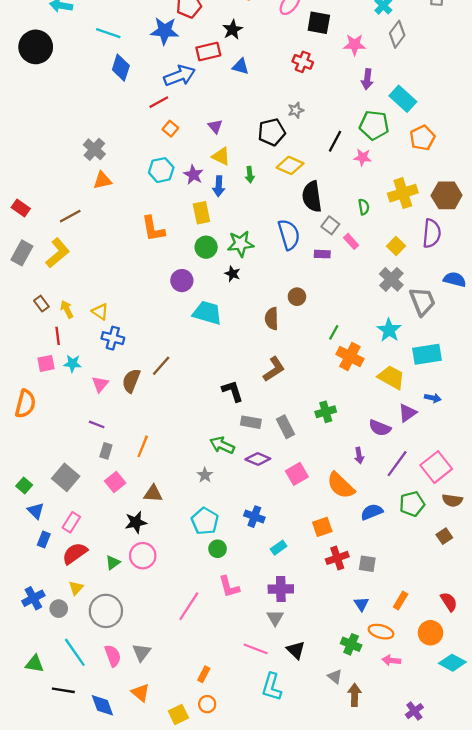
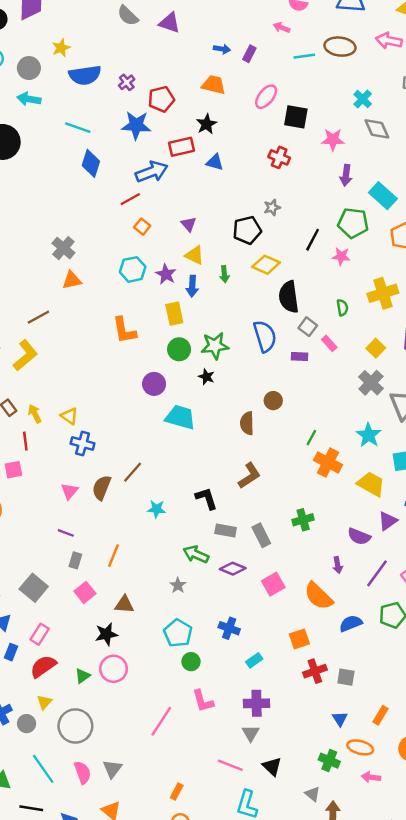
gray diamond: (397, 34) -> (377, 129), turned -60
cyan star: (73, 363) -> (156, 509), moved

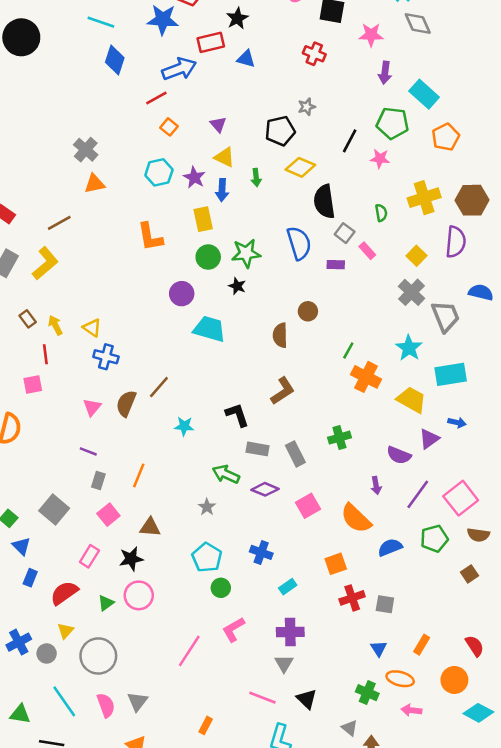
pink rectangle: (40, 634) -> (89, 556), moved
pink L-shape: (203, 701) -> (233, 629), turned 75

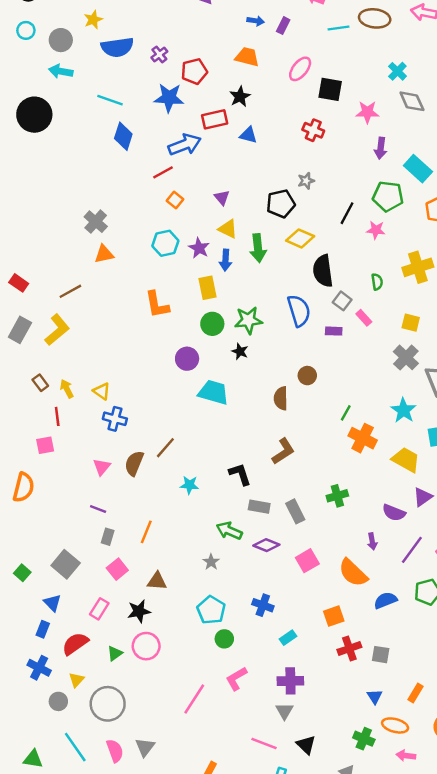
green arrow: (256, 177) -> (258, 248), size x1.6
yellow square: (417, 256) -> (411, 323), turned -30
blue triangle: (21, 546) -> (52, 603), moved
blue cross: (19, 642) -> (39, 668), moved, turned -35

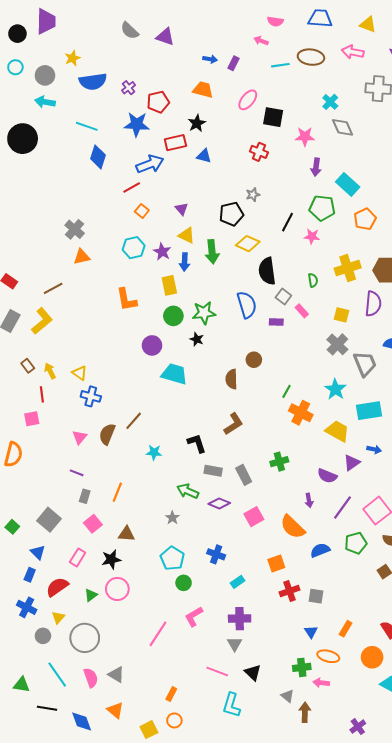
green cross: (364, 739) -> (302, 667), turned -30
gray triangle: (145, 747) -> (116, 675), turned -36
pink arrow: (406, 756) -> (321, 683), moved

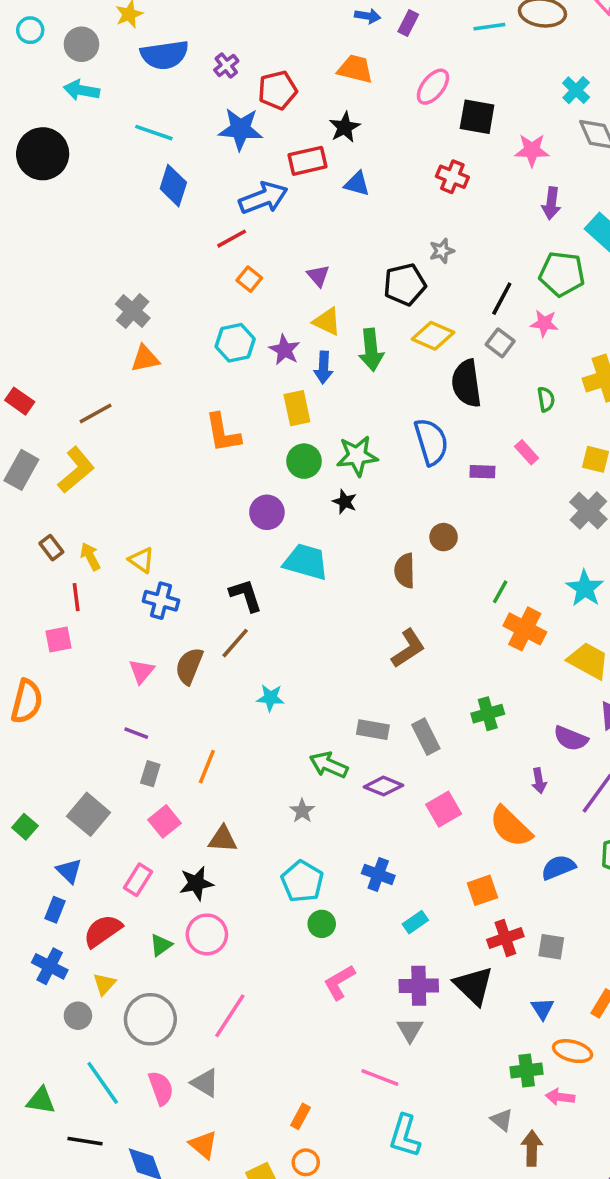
gray square: (283, 297) -> (500, 343), moved
black L-shape: (197, 443) -> (246, 595), moved
pink line: (158, 634) -> (230, 1016), moved
black triangle: (253, 673) -> (474, 986), moved, size x1.4

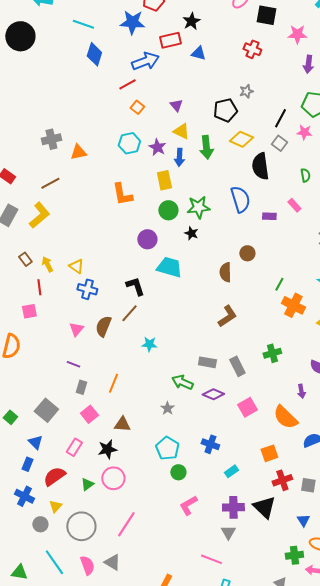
gray cross: (133, 311) -> (51, 139), moved, turned 36

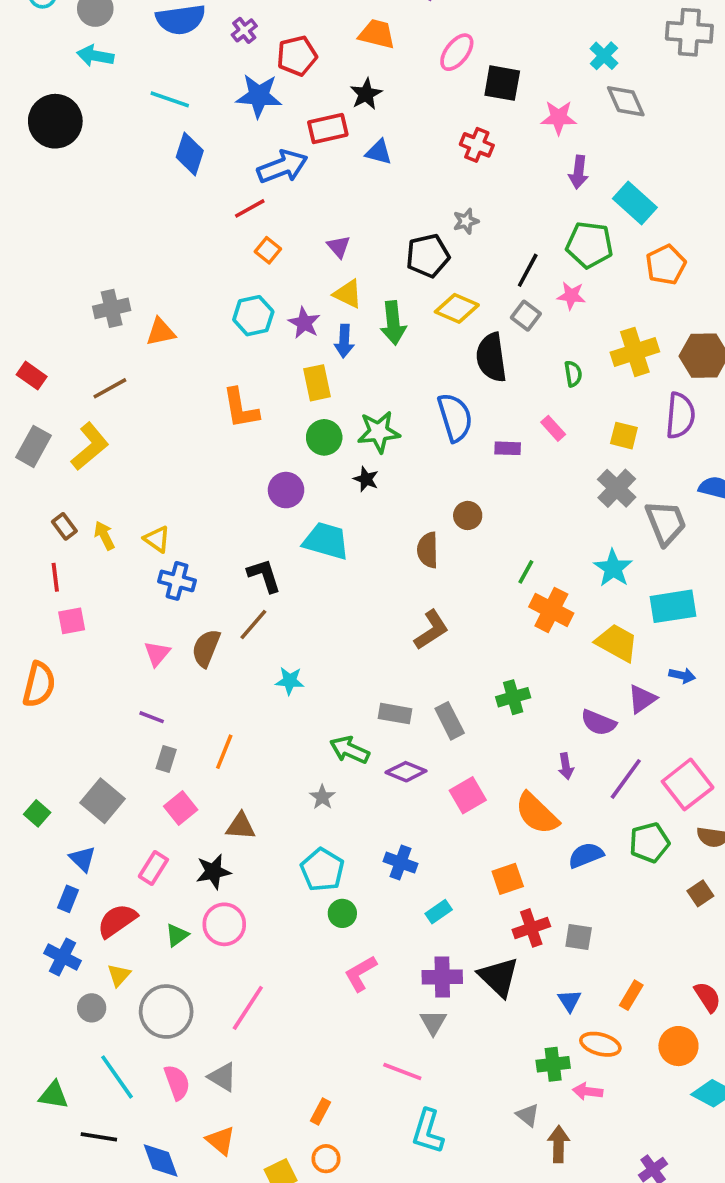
red line: (39, 287) -> (55, 577), moved

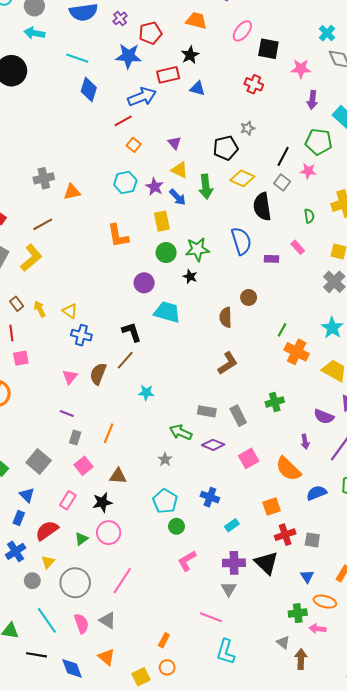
blue arrow: (344, 341) -> (178, 197), turned -48
blue cross: (63, 957) -> (16, 551), turned 30

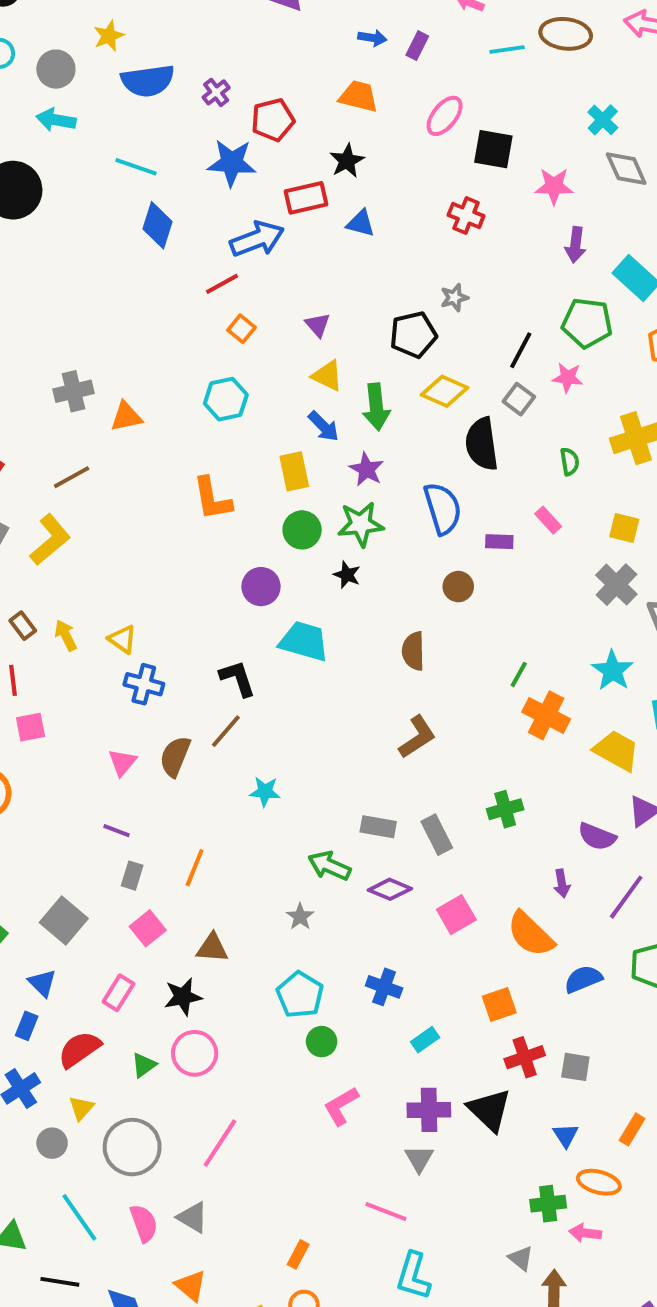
purple star: (155, 187) -> (366, 469), moved
brown circle: (249, 297) -> (458, 587), moved

